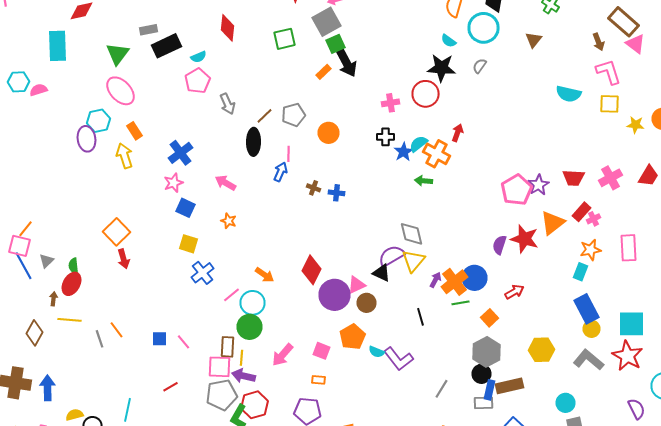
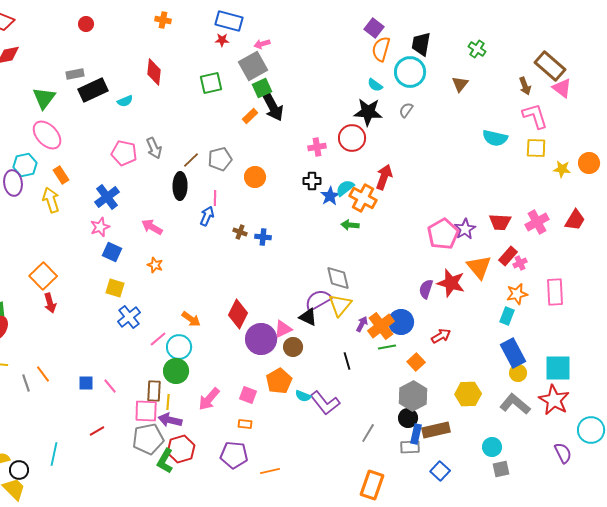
pink pentagon: (198, 81) -> (124, 153), moved, turned -30
red arrow: (458, 133) -> (384, 177), size x1.4
orange triangle: (552, 223) -> (479, 267), turned -32

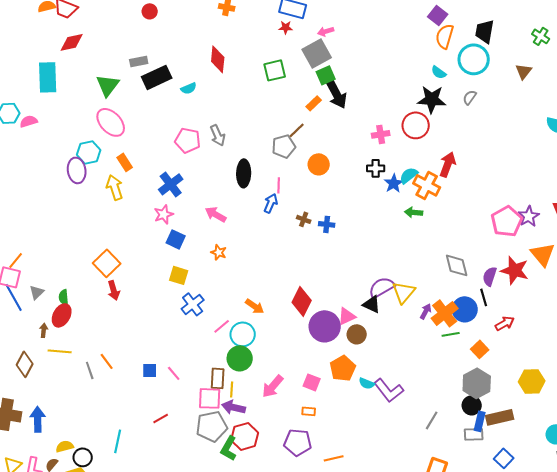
brown line: (191, 160) -> (297, 130), moved
gray diamond: (338, 278) -> (457, 265), moved
black line: (347, 361) -> (484, 297), moved

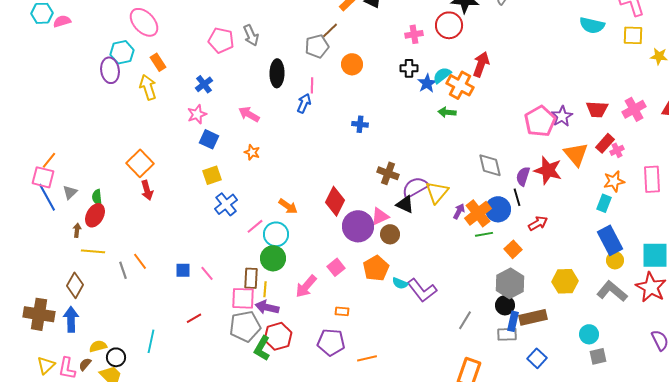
blue cross: (171, 184) -> (204, 84), size x0.7
brown cross: (304, 219) -> (388, 173), moved, size x1.5
yellow square: (179, 275) -> (212, 175), turned -36
brown diamond: (25, 364) -> (75, 285), moved
pink square: (312, 382) -> (336, 267), moved, turned 30

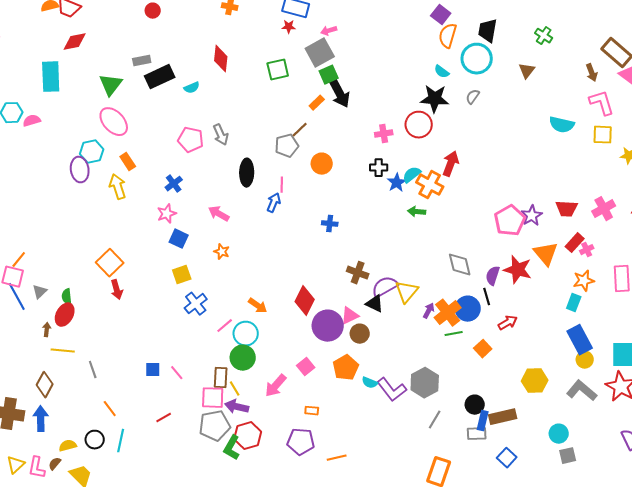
orange line: (140, 261) -> (110, 409), moved
gray hexagon: (510, 283) -> (425, 383), moved
yellow line: (265, 289) -> (235, 389), turned -35
black circle: (116, 357) -> (95, 440), moved

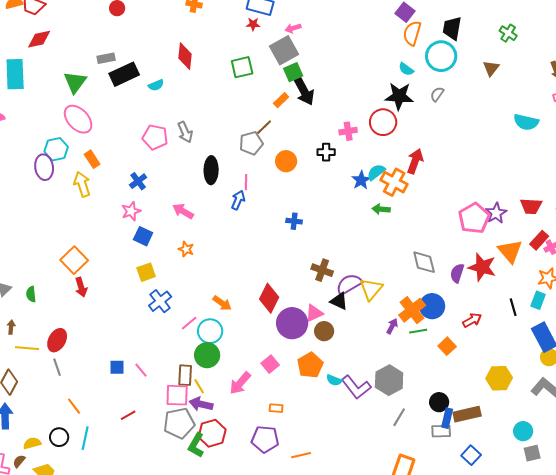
black cross: (379, 168) -> (326, 152), moved
black line: (487, 297) -> (513, 307), moved
purple arrow: (429, 311) -> (392, 326), moved
red ellipse: (65, 315) -> (57, 340), moved

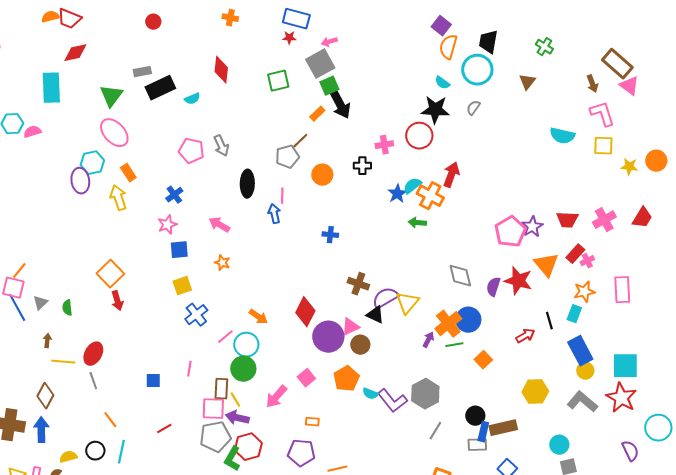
blue arrow: (238, 200) -> (274, 214), turned -36
blue square: (143, 236) -> (179, 250), turned -30
red arrow: (472, 320) -> (525, 336), moved
pink line: (141, 370) -> (189, 369), moved, turned 49

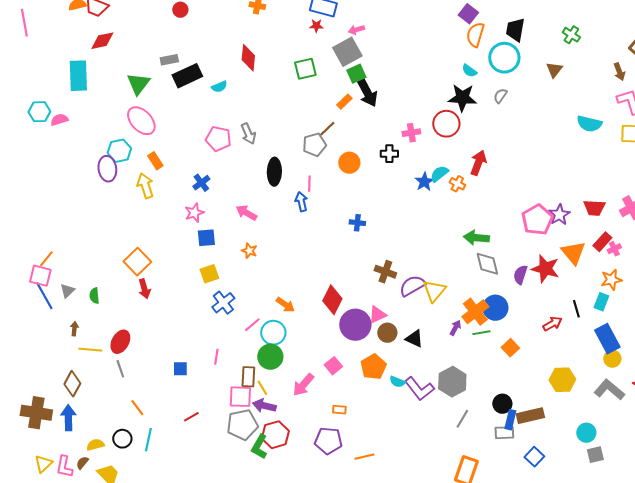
orange cross: (430, 196) -> (457, 184), size x0.6
green arrow: (417, 223) -> (476, 238), moved, size x1.4
black triangle: (375, 315) -> (414, 339), moved

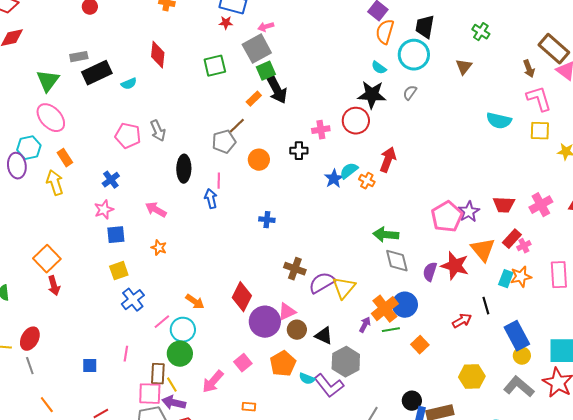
cyan rectangle: (601, 302) -> (506, 279), moved
gray hexagon: (452, 382) -> (346, 362), moved

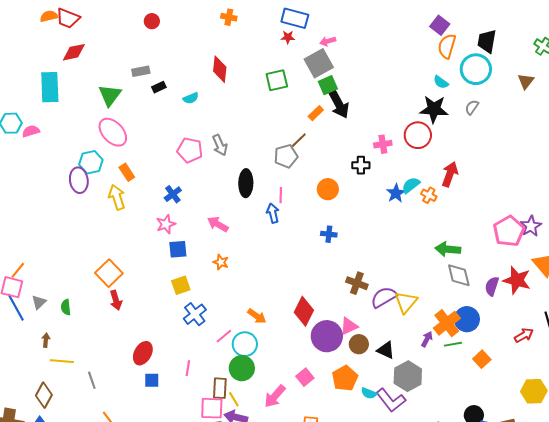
black rectangle: (97, 73) -> (159, 87), size x0.5
orange circle: (259, 160) -> (328, 189), moved
red ellipse: (30, 339) -> (143, 353), moved

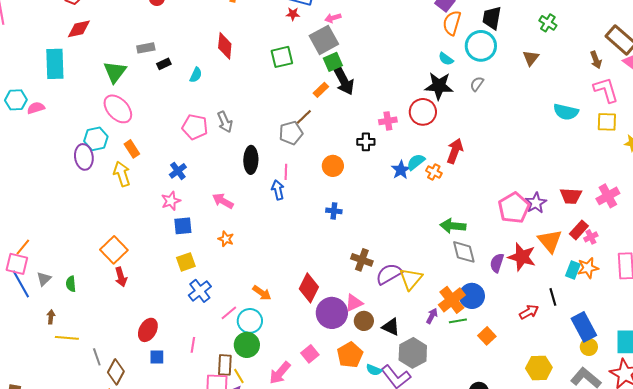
cyan semicircle: (191, 98) -> (196, 75), turned -42
brown diamond: (44, 395) -> (116, 372), moved

